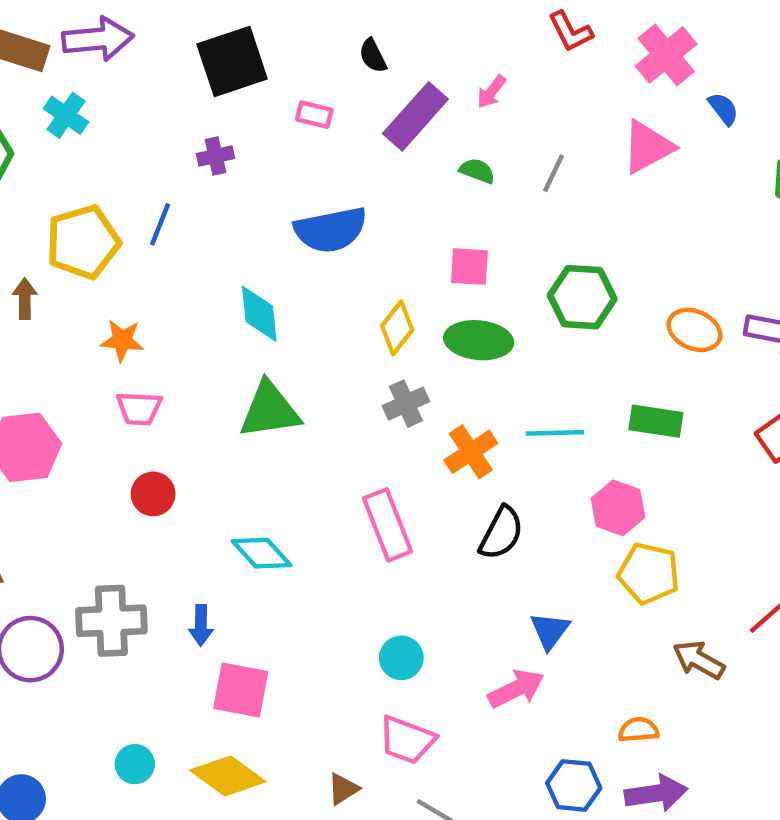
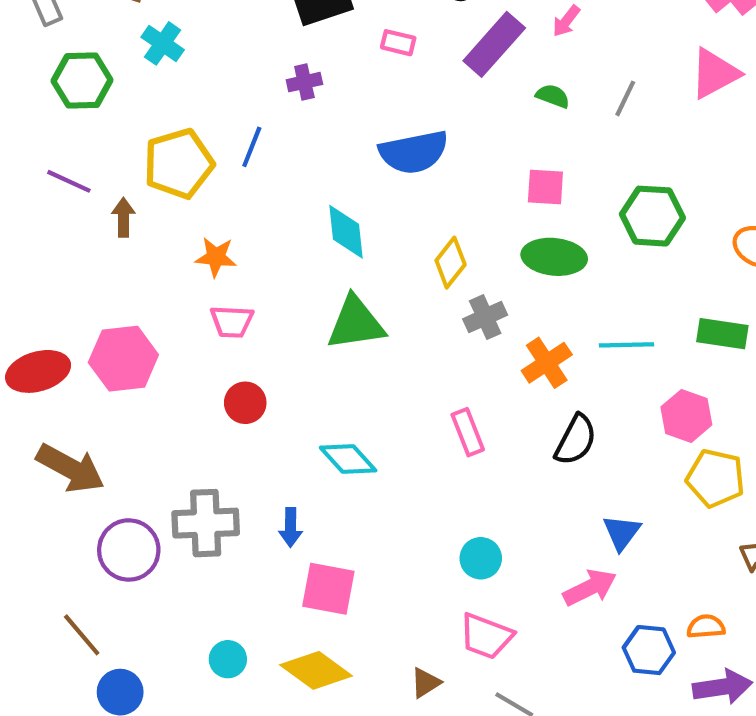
yellow diamond: (397, 328) -> (451, 263), moved
pink rectangle: (388, 525) -> (468, 432), size x0.7
blue hexagon: (574, 785) -> (649, 650), moved

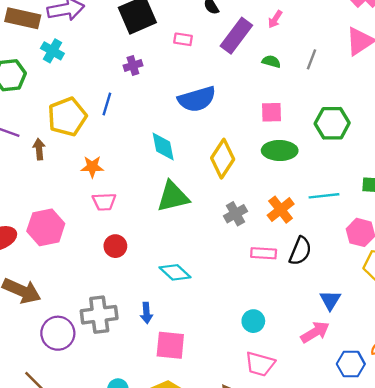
yellow diamond: (451, 263) -> (223, 159), size x1.4
gray cross: (485, 317) -> (235, 214), moved
pink rectangle: (468, 432) -> (264, 253), moved, turned -60

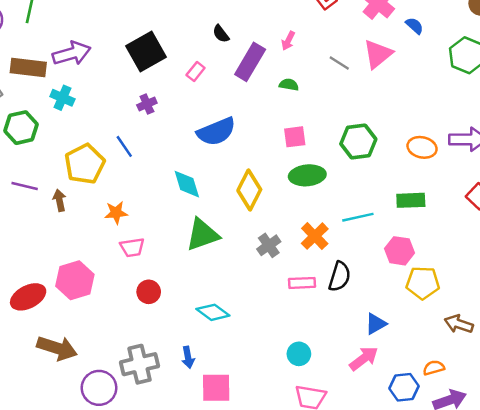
pink rectangle: (183, 39) -> (196, 71), turned -54
gray line: (312, 59) -> (339, 63), moved, turned -72
blue line: (107, 104) -> (124, 146), turned -45
blue triangle: (330, 300) -> (376, 324), turned 35

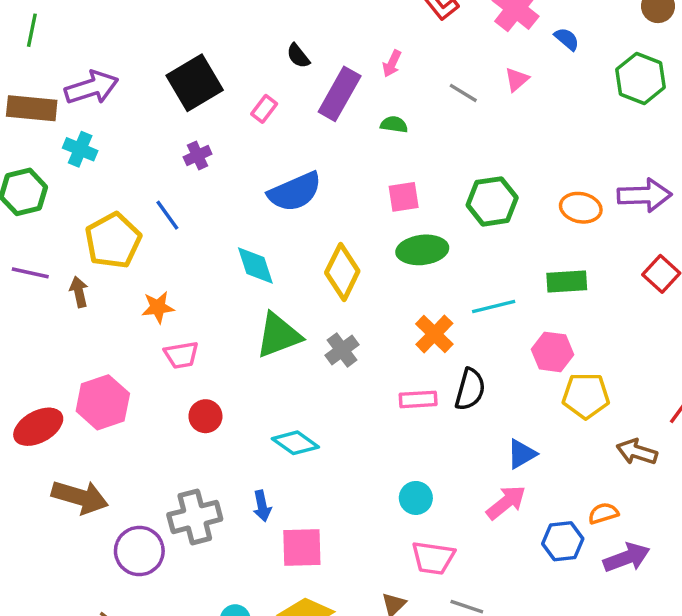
pink triangle: (378, 54) -> (517, 79), size x0.6
gray cross: (269, 245) -> (342, 350), moved

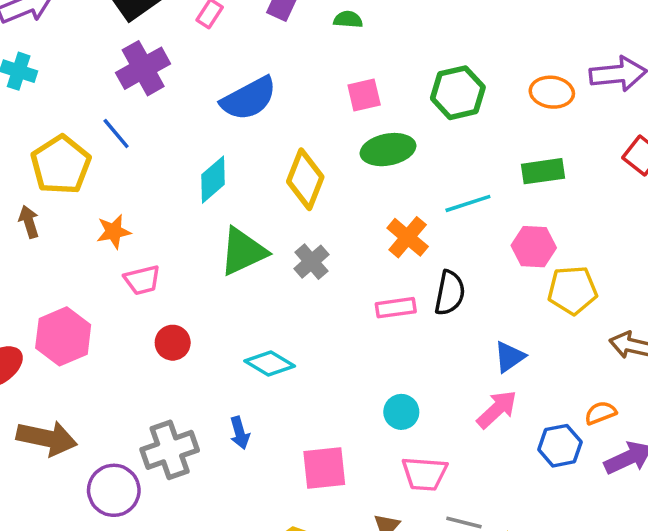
purple cross: (198, 156) -> (143, 68), size x1.8
cyan diamond: (255, 266) -> (213, 180), turned 72
pink square: (302, 548) -> (324, 468), moved

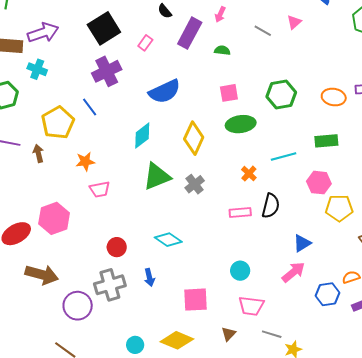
orange cross: (408, 237) -> (249, 174), size x0.7
red circle: (173, 343) -> (117, 247), moved

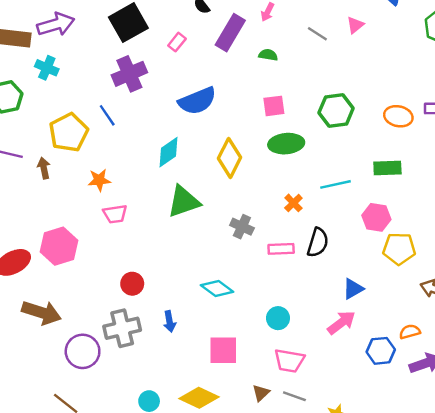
gray cross: (195, 184) -> (242, 227), moved, turned -30
cyan diamond: (168, 240) -> (217, 288), moved
gray line: (272, 334) -> (294, 396), moved

